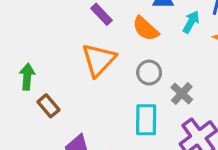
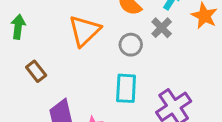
green arrow: (27, 77) -> (18, 27), moved
gray cross: (182, 93) -> (162, 28), moved

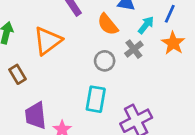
orange triangle: (84, 31) -> (48, 41), moved

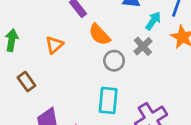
orange semicircle: (108, 24) -> (99, 35), moved
orange triangle: (48, 41) -> (54, 45), size x0.6

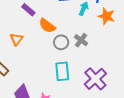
gray cross: (143, 46) -> (81, 40), moved

